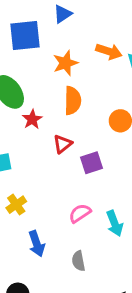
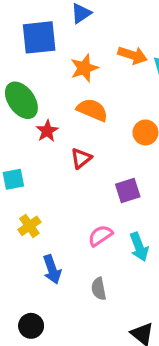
orange semicircle: (73, 101) -> (92, 110), turned -68
purple square: (91, 163) -> (128, 190), moved

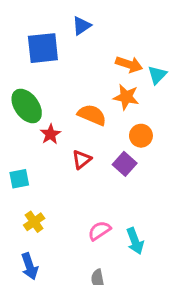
orange star: (84, 68) -> (126, 97), moved, turned 30
purple square: (128, 190) -> (125, 164), moved, turned -30
blue arrow: (52, 269) -> (30, 266), moved

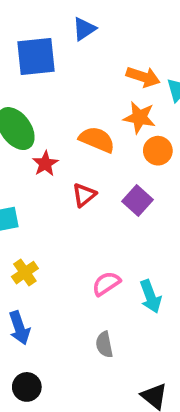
orange circle: (141, 136) -> (158, 151), moved

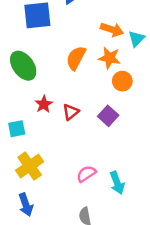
orange semicircle: (97, 140) -> (76, 58), moved, turned -85
red star: (45, 164) -> (44, 104), moved
yellow cross: (25, 273) -> (30, 166), size x1.5

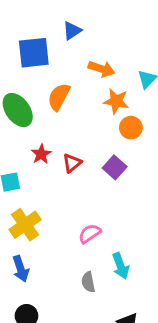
orange arrow: (112, 30) -> (101, 69), moved
orange semicircle: (76, 58) -> (59, 97), moved
cyan arrow: (117, 183) -> (121, 266), moved

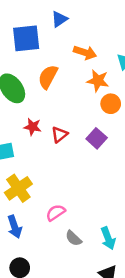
red star: (41, 154) -> (33, 127), turned -30
pink semicircle: (90, 233) -> (56, 213), moved
cyan arrow: (121, 266) -> (108, 238), moved
gray semicircle: (88, 282) -> (74, 238), turned -36

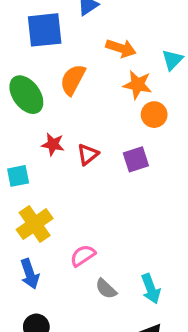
purple square: (97, 138) -> (136, 159), turned 30

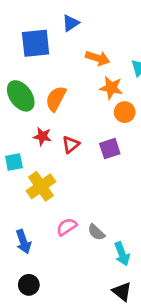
orange semicircle: (73, 80) -> (56, 99), moved
yellow cross: (35, 224) -> (41, 186), moved
gray semicircle: (106, 289) -> (96, 232), moved

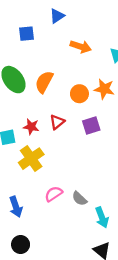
blue square: (36, 43) -> (26, 34), size x0.6
orange star: (111, 88) -> (104, 89), moved
orange circle: (125, 112) -> (79, 94), moved
red star: (42, 136) -> (31, 127), moved

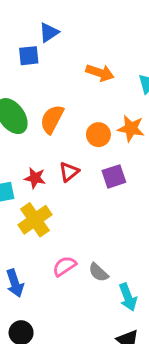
blue triangle: (57, 16) -> (49, 32), moved

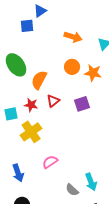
orange semicircle: (52, 119) -> (39, 80), moved
orange circle: (98, 135) -> (72, 67), moved
gray semicircle: (98, 272) -> (72, 190), moved

